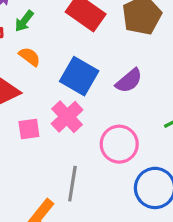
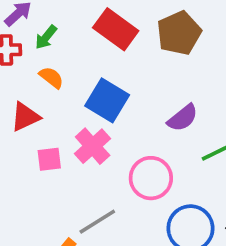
purple semicircle: (129, 81) -> (183, 118), moved
gray line: (72, 184) -> (97, 222), turned 48

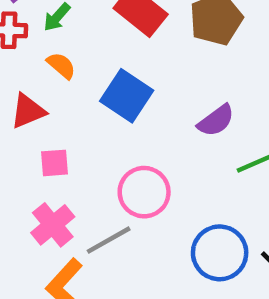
pink cross: (93, 146) -> (53, 225), moved
pink circle: (151, 178) -> (144, 192), moved

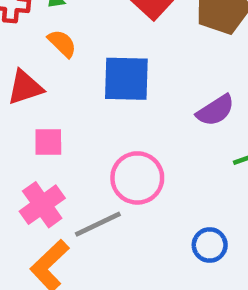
blue square: (127, 96) -> (126, 79), turned -36
blue circle: (220, 253) -> (210, 245), size x0.6

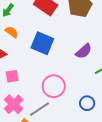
blue square: (126, 79) -> (42, 43), turned 30
blue circle: (210, 245) -> (87, 103), moved

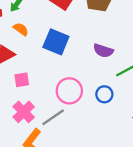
purple semicircle: (84, 51) -> (103, 51), turned 60
blue circle: (87, 103) -> (104, 94), moved

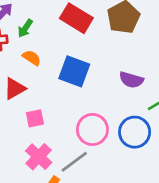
blue circle: (104, 94) -> (135, 132), size x1.5

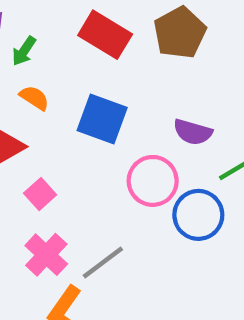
pink square: (35, 118) -> (40, 194), turned -30
pink circle: (92, 129) -> (153, 181), moved

